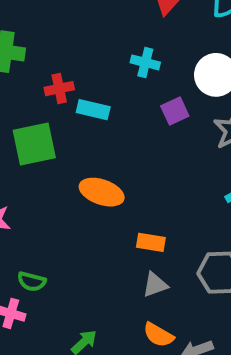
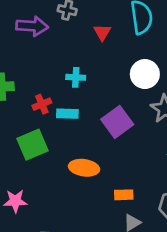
cyan cross: (145, 62) -> (76, 77), moved
purple square: (175, 111) -> (117, 122), moved, size x1.6

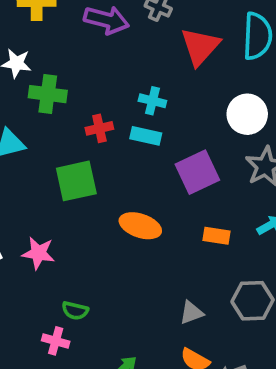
red triangle: (102, 32) -> (200, 46), size x1.6
cyan rectangle: (67, 114) -> (146, 136), moved
orange rectangle: (124, 195) -> (217, 236), moved

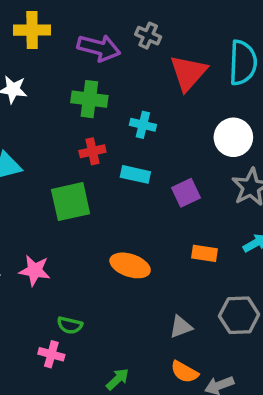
green cross: (48, 94) -> (89, 99), moved
cyan rectangle: (146, 136) -> (135, 174), moved
purple square: (197, 172) -> (186, 193), size x0.7
orange ellipse: (140, 226) -> (130, 265), moved

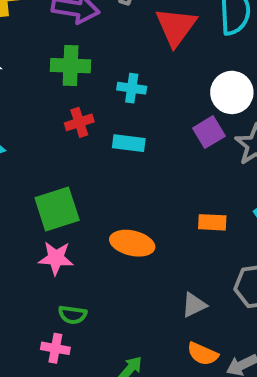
purple square: (186, 193) -> (209, 132), moved
green square: (71, 202) -> (57, 209), moved
pink star: (35, 270) -> (56, 258), moved

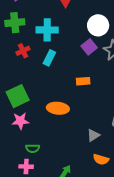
cyan cross: (132, 88) -> (47, 30), size x1.5
cyan rectangle: (129, 143) -> (49, 58), turned -63
orange rectangle: (212, 222) -> (83, 81), moved

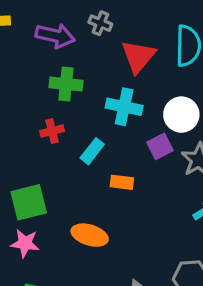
green cross: (15, 23) -> (66, 84), moved
cyan cross: (47, 30) -> (124, 107), moved
orange rectangle: (83, 81) -> (122, 182), moved

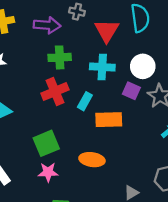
red cross: (52, 131) -> (55, 92), size x1.6
purple square: (160, 146) -> (131, 91), turned -30
orange rectangle: (122, 182) -> (109, 120), size x1.6

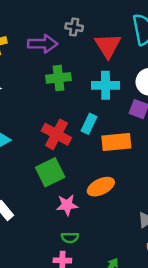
red cross: (55, 92) -> (56, 134), moved, turned -35
orange ellipse: (92, 160) -> (101, 187), turned -30
pink star: (48, 172) -> (67, 205), moved

